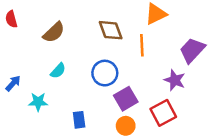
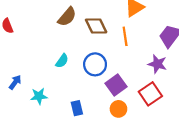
brown semicircle: (54, 32) -> (67, 17), moved
cyan semicircle: (58, 71) -> (62, 61), moved

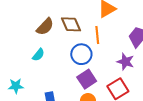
brown semicircle: (67, 17) -> (45, 27), moved
blue circle: (95, 64) -> (81, 54), moved

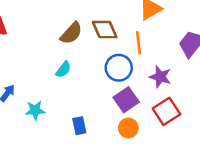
purple star: (125, 62) -> (160, 77), moved

